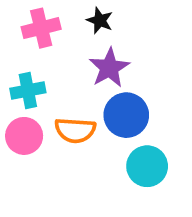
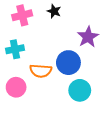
purple star: (109, 68) -> (88, 37), moved
pink circle: (24, 136) -> (16, 87), moved

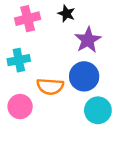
purple star: (88, 37) -> (88, 40), moved

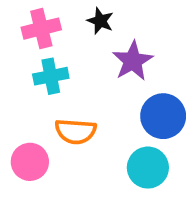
cyan cross: (19, 60) -> (51, 76), moved
blue circle: (84, 76) -> (163, 116), moved

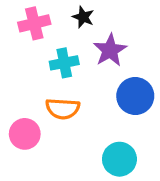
cyan cross: (51, 76) -> (64, 63), moved
cyan circle: (148, 168) -> (119, 159), moved

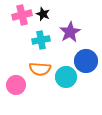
black star: (83, 17) -> (43, 14), moved
cyan circle: (119, 159) -> (66, 77), moved

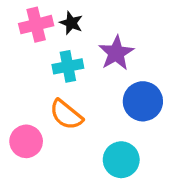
orange semicircle: (40, 69) -> (66, 115), turned 35
cyan circle: (66, 77) -> (121, 160), moved

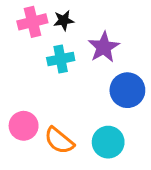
black star: (71, 23) -> (64, 20), turned -30
orange semicircle: (66, 115) -> (59, 141), moved

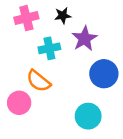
black star: (64, 20) -> (63, 16), moved
orange semicircle: (59, 141) -> (38, 81), moved

